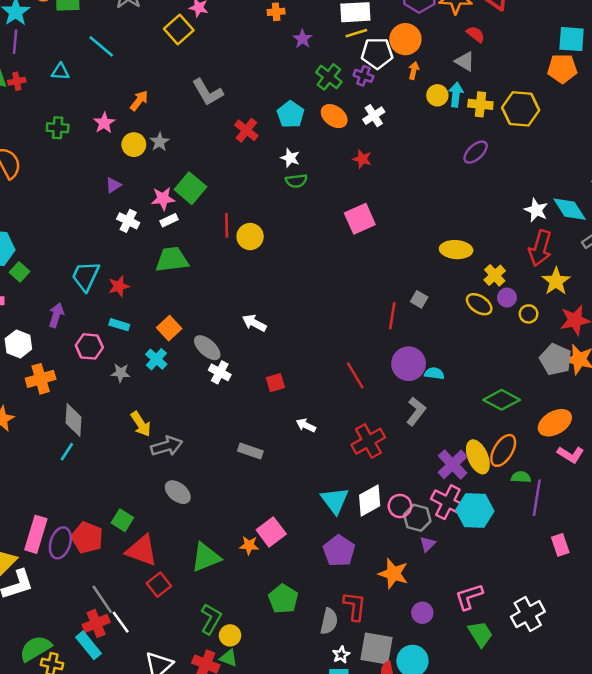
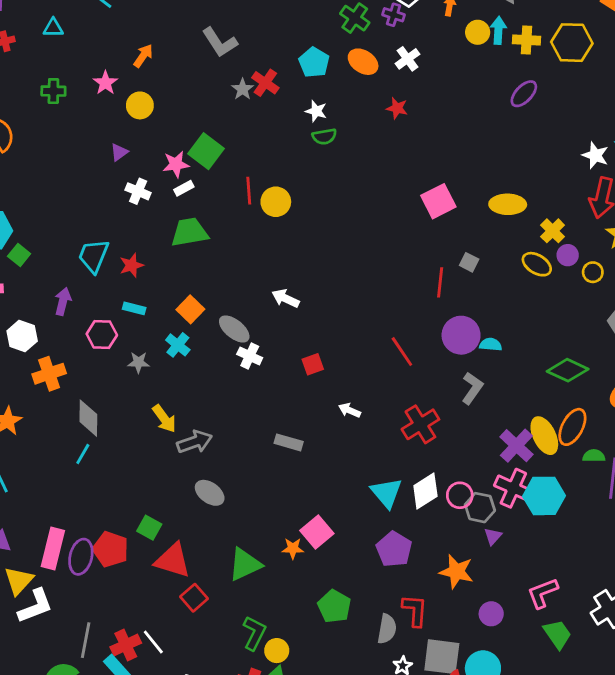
gray star: (160, 142) -> (243, 89), moved
pink square: (360, 219) -> (438, 201), moved
gray line: (102, 599) -> (86, 640), moved, turned 48

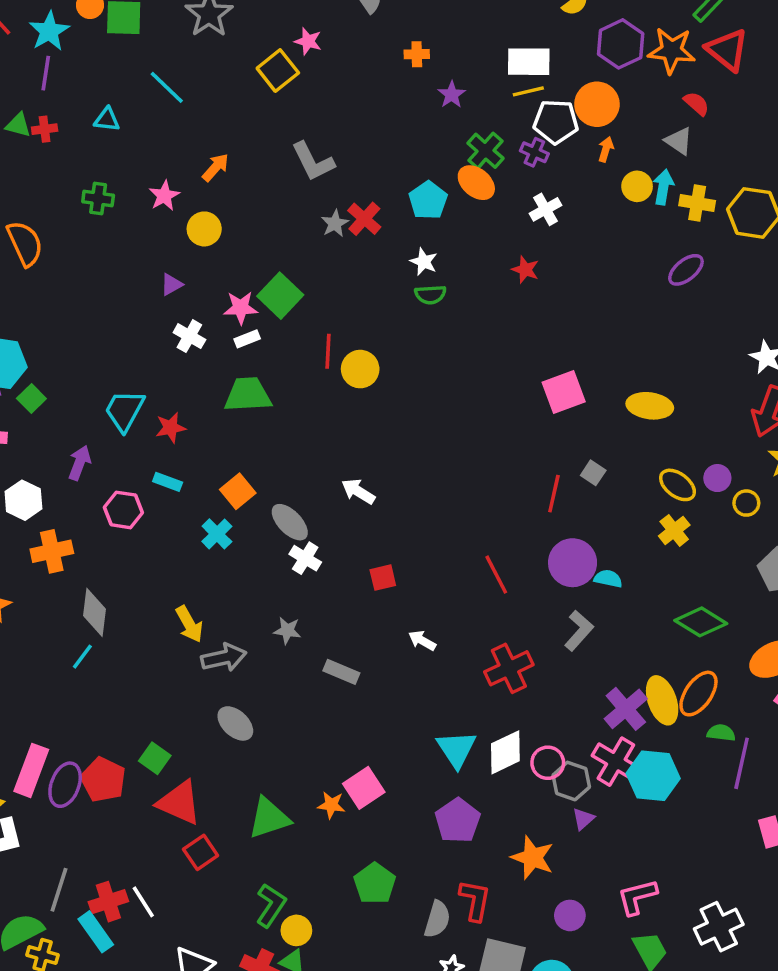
orange ellipse: (363, 62) -> (476, 183), moved
yellow cross: (553, 231) -> (674, 530), moved
gray star: (138, 362) -> (287, 630), moved

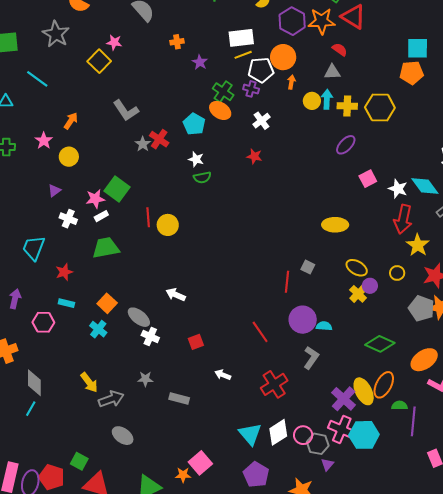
gray triangle: (679, 141) -> (332, 72), turned -30
pink square: (564, 392) -> (368, 179), moved, size x0.7
cyan trapezoid: (124, 410) -> (34, 248), moved
purple circle: (717, 478) -> (370, 286), moved

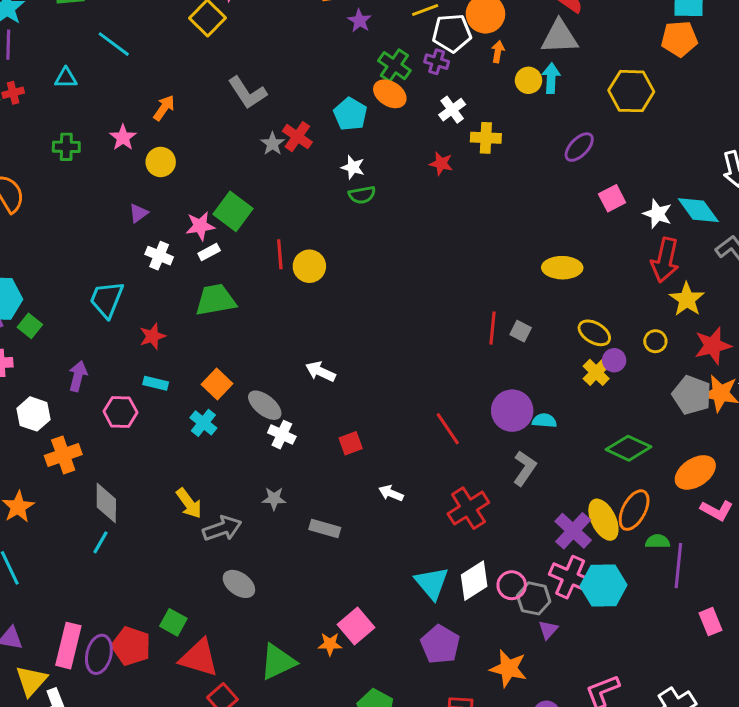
gray triangle: (332, 72) -> (560, 37), size x1.5
yellow cross: (347, 106) -> (486, 138), moved
red line: (287, 282) -> (493, 328), moved

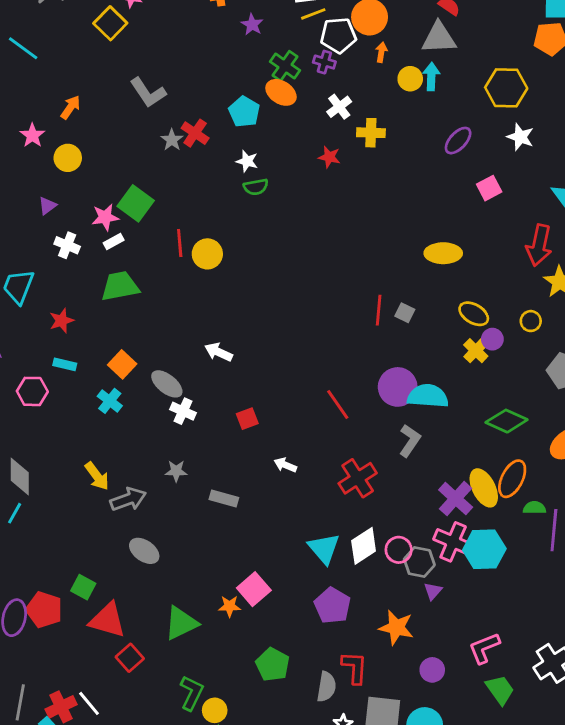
white star: (658, 214) -> (520, 137), moved
cyan semicircle: (544, 421) -> (428, 396), size x1.8

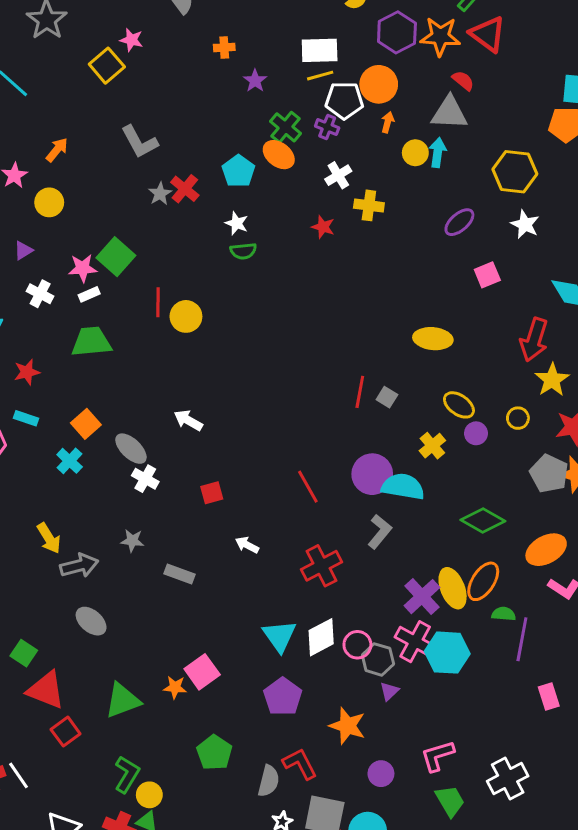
yellow cross: (476, 351) -> (432, 446), moved
red L-shape: (355, 668) -> (300, 764), turned -36

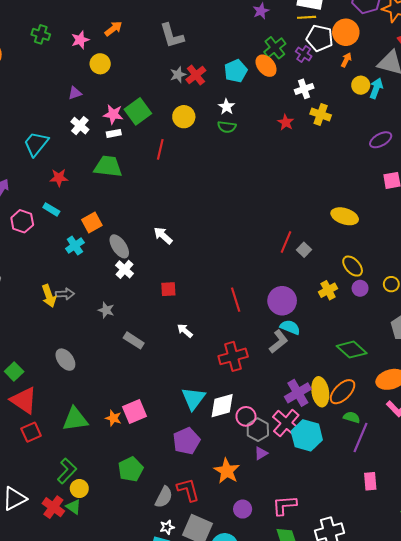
yellow circle: (186, 316) -> (184, 117), moved
cyan semicircle: (403, 487) -> (290, 327), moved, size x0.7
gray arrow: (79, 566) -> (65, 294), moved, size x0.7

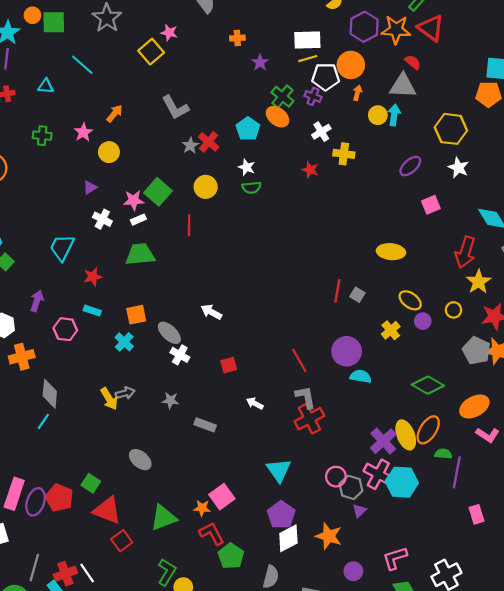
orange square: (92, 222) -> (136, 315), turned 30
gray L-shape: (279, 342) -> (306, 397), moved, turned -50
white diamond: (222, 406) -> (288, 538), moved
red L-shape: (188, 490) -> (212, 534), moved

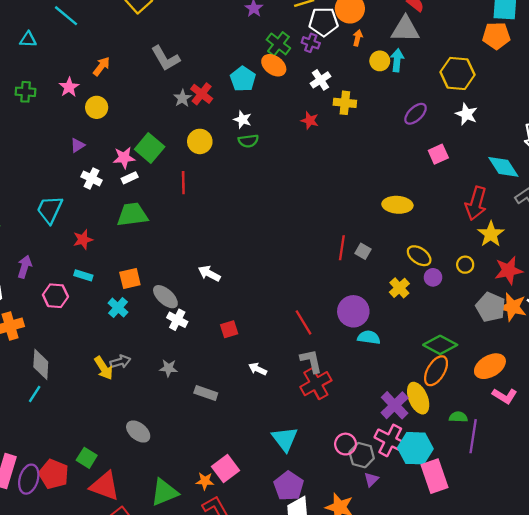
orange ellipse: (428, 430) -> (436, 371), moved
pink rectangle: (477, 514) -> (435, 476), moved, size x1.6

